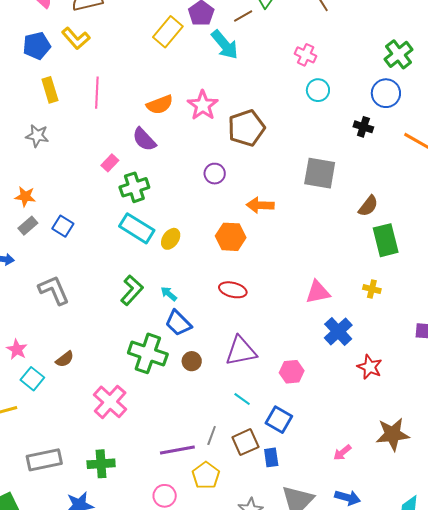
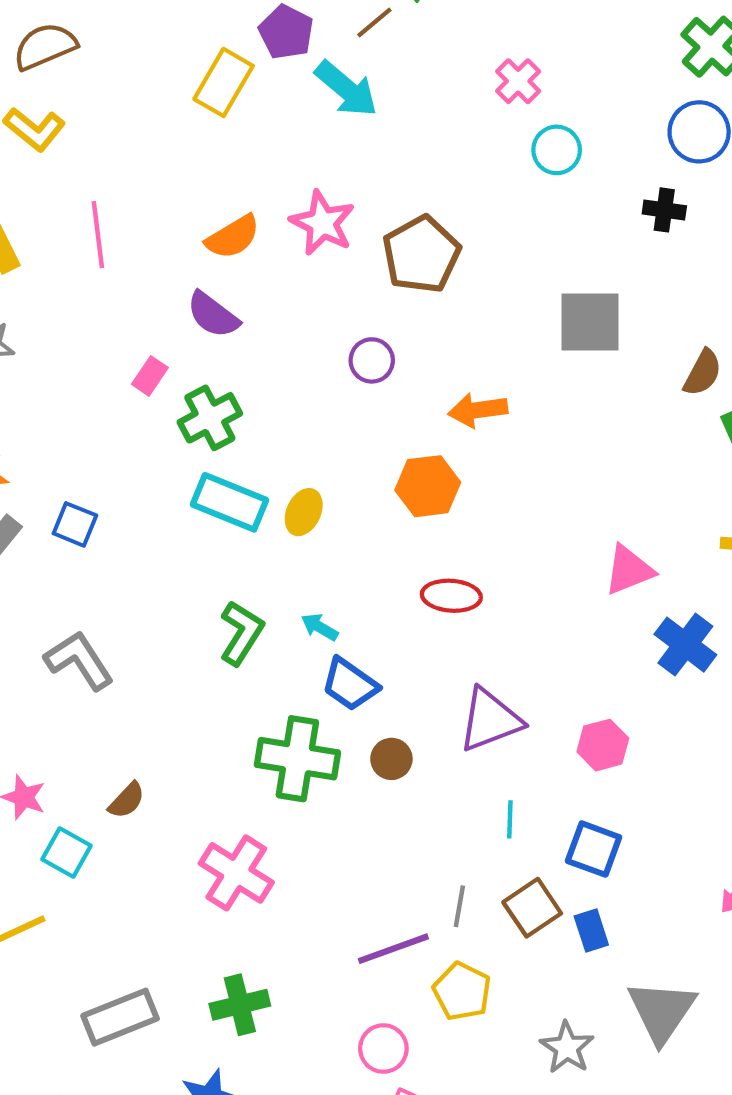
pink cross: (306, 55) -> (518, 81), turned 30
cyan line: (242, 399) -> (510, 819), turned 66

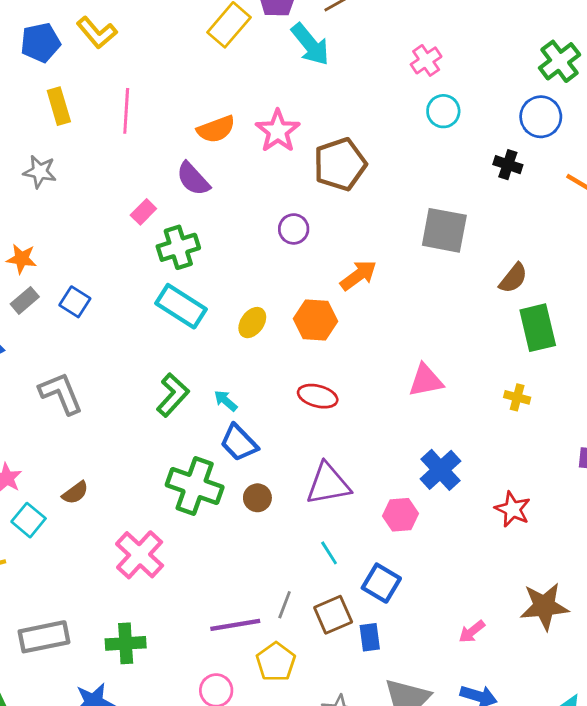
orange arrow: (478, 410) -> (358, 275), turned 141
yellow ellipse: (304, 512) -> (252, 323), moved
pink triangle: (629, 570) -> (426, 381), moved
blue cross: (685, 645) -> (440, 470), moved
cyan line: (510, 819) -> (329, 553), turned -45

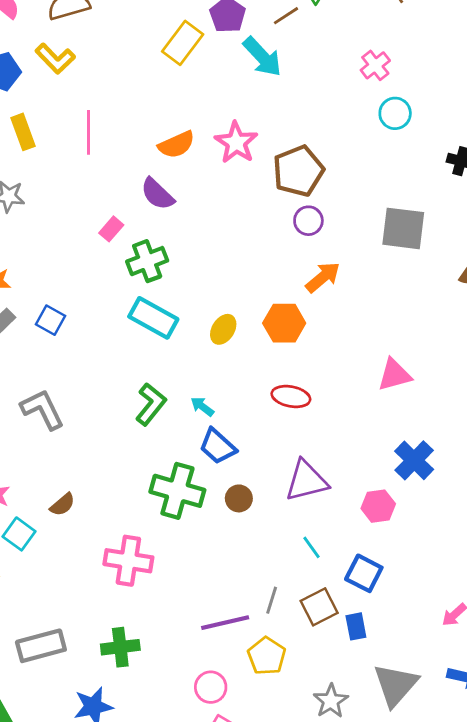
purple circle: (294, 229) -> (308, 221), moved
pink cross: (140, 555) -> (128, 561), turned -30

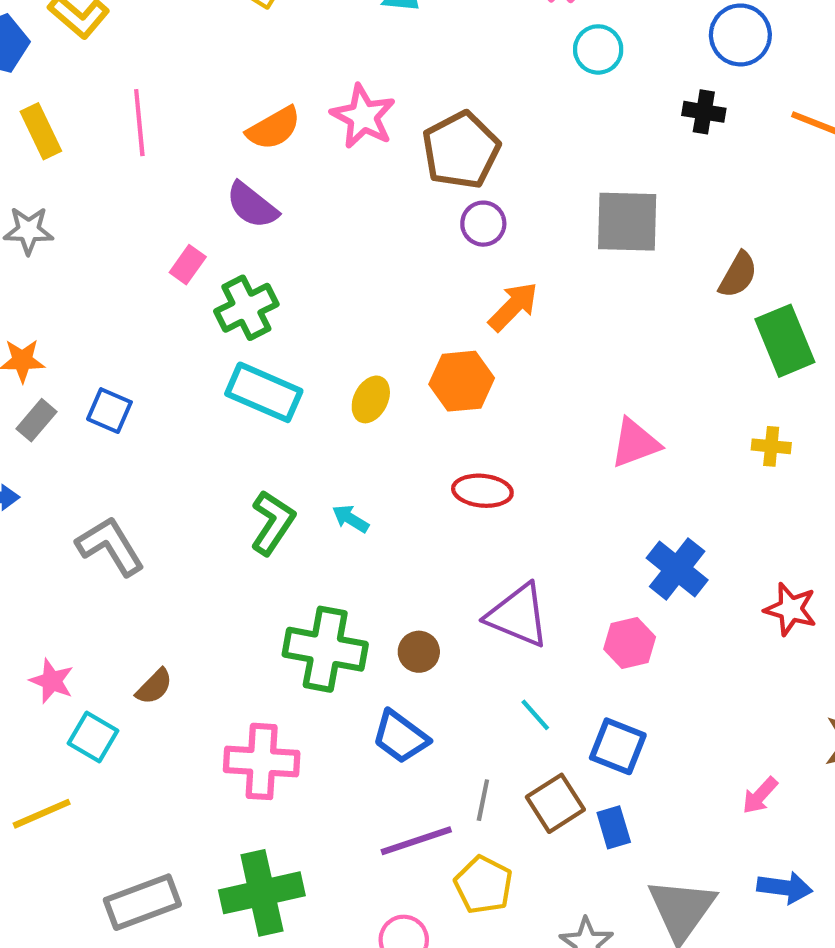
blue trapezoid: (218, 446) -> (400, 737), moved
purple triangle: (306, 481) -> (518, 615), turned 42
green cross: (120, 647) -> (262, 893), size x1.4

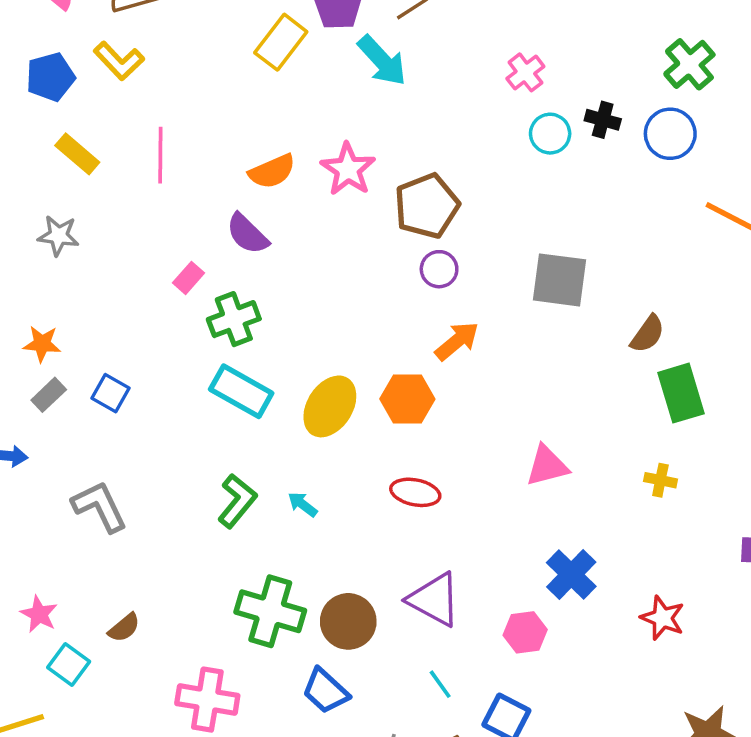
black cross: (704, 112) -> (603, 120), moved
yellow rectangle: (41, 131) -> (77, 154), turned -30
yellow ellipse: (371, 399) -> (330, 406), size x1.6
brown circle: (419, 652) -> (348, 621), size x1.6

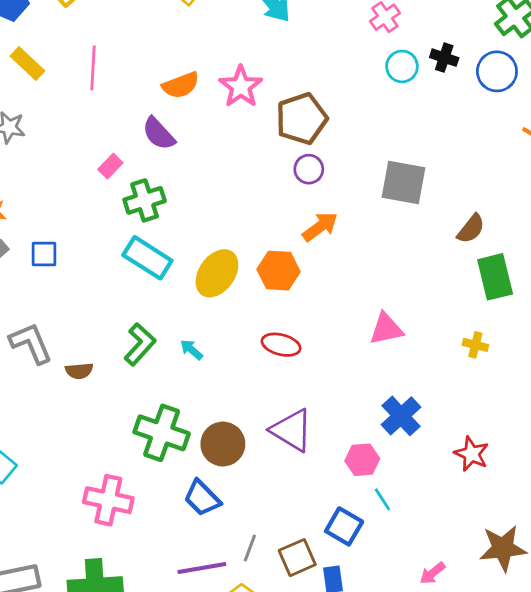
blue square: (111, 393) -> (44, 254), turned -32
brown semicircle: (124, 628) -> (79, 371), moved, turned 32
cyan line: (440, 684) -> (382, 499), moved

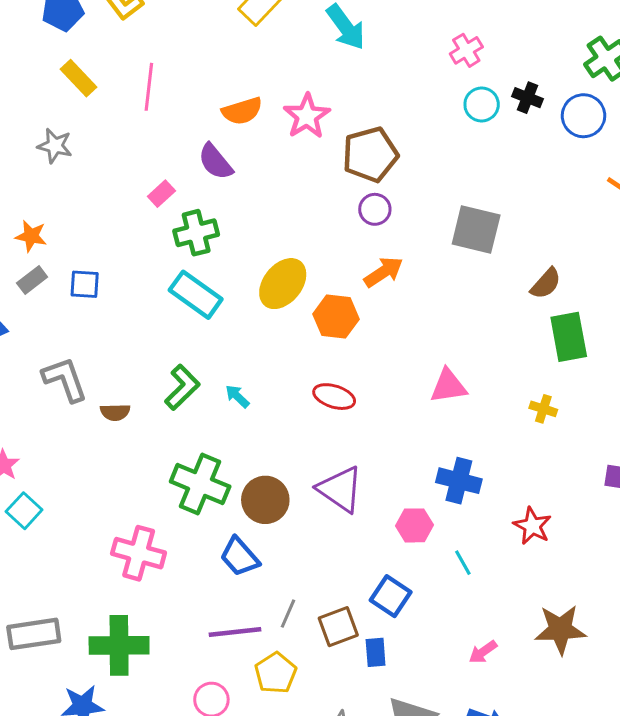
yellow ellipse: (217, 273) -> (283, 284), moved
blue cross: (401, 416) -> (459, 481), turned -36
cyan line: (382, 499) -> (463, 563), moved

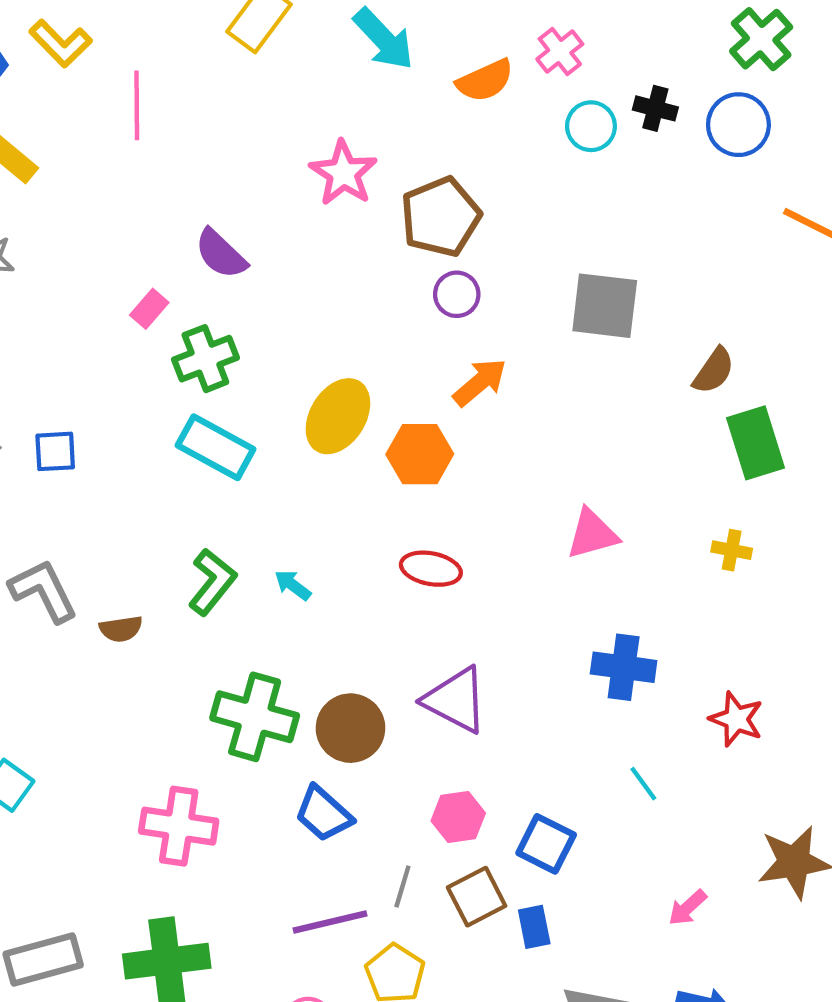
pink line: (149, 87) -> (137, 105), moved
orange semicircle: (242, 111) -> (485, 81), moved
pink hexagon: (414, 525) -> (458, 817), moved

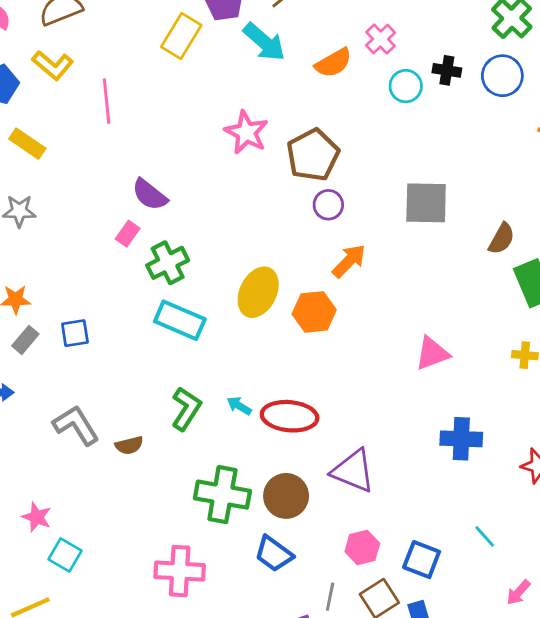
purple semicircle: (221, 254) -> (150, 195), moved
red ellipse: (431, 569) -> (290, 416), moved, size x1.4
cyan line: (643, 784) -> (485, 536), moved

